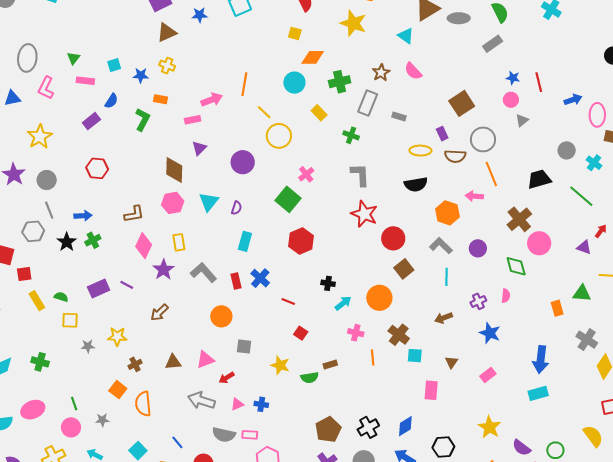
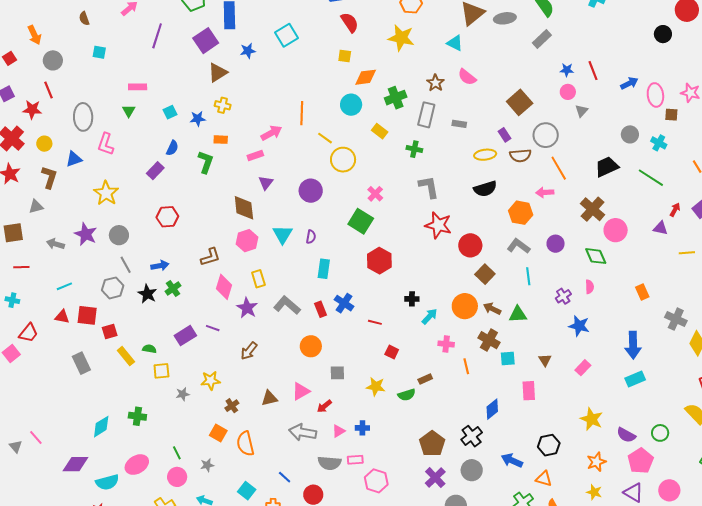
pink rectangle: (85, 81) -> (138, 87), moved
green triangle: (582, 293) -> (518, 314), moved
brown arrow: (444, 318) -> (492, 309), moved, turned 54
blue diamond: (405, 426) -> (492, 409), moved

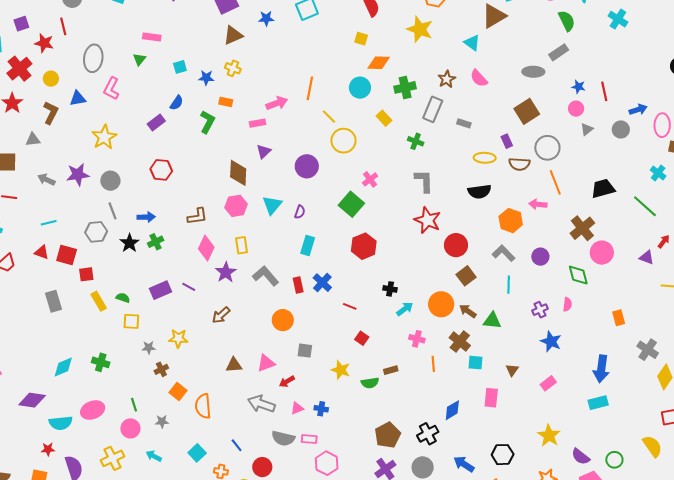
gray ellipse: (505, 18) -> (533, 72), moved
gray circle: (630, 134) -> (621, 129), moved
purple star: (86, 234) -> (78, 175), turned 30
brown cross: (232, 406) -> (161, 369), moved

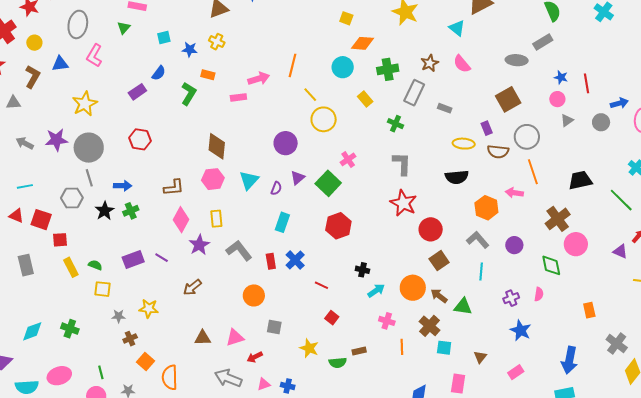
purple triangle: (264, 151) -> (298, 178), moved
gray circle: (110, 181) -> (89, 148), size x1.5

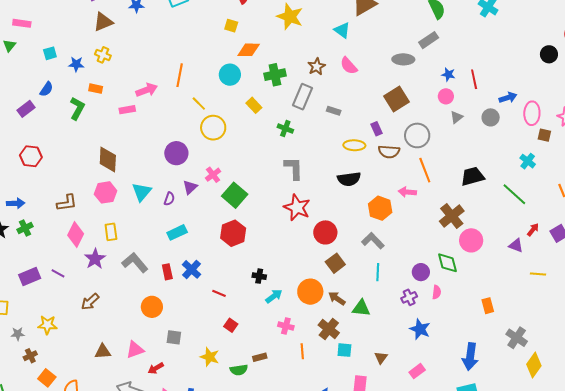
pink cross: (348, 159) -> (213, 175), moved
green square: (328, 183) -> (235, 195), moved
cyan rectangle: (282, 222) -> (177, 232), turned 48
purple circle: (514, 245) -> (421, 272), moved

